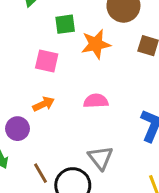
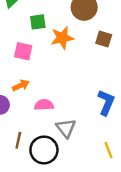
pink semicircle: (96, 101) -> (44, 105), moved
brown line: (41, 173) -> (18, 140), turned 42

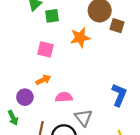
green square: (38, 22) -> (52, 16), moved
brown square: (104, 39) -> (117, 26), moved

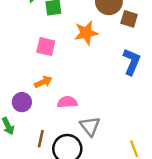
blue L-shape: (119, 95) -> (132, 62), moved

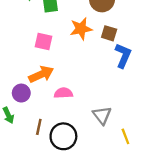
brown square: (129, 19) -> (109, 33), moved
orange arrow: (43, 82) -> (41, 74), size x1.5
gray triangle: (90, 126) -> (102, 115), moved

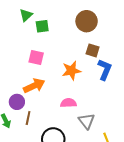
orange star: (81, 29) -> (71, 71), moved
pink semicircle: (63, 93) -> (68, 103), moved
brown line: (39, 127) -> (28, 118), moved

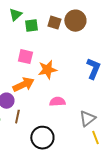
brown square: (93, 50) -> (54, 23), moved
orange star: (71, 71) -> (47, 70), moved
gray triangle: (87, 121) -> (87, 119), moved, turned 30

